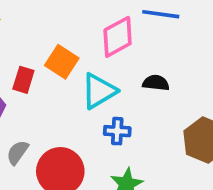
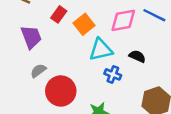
red rectangle: (23, 80) -> (59, 14), moved
blue cross: (117, 131) -> (113, 74), moved

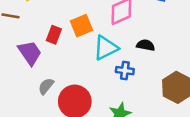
red rectangle: (59, 14) -> (54, 35), moved
orange square: (84, 24) -> (81, 26), turned 30

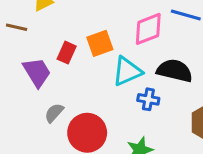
black semicircle: (146, 45) -> (175, 71), size x1.6

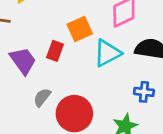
red rectangle: (67, 53) -> (55, 51), moved
blue cross: (148, 99) -> (144, 92), moved

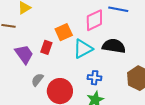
blue cross: (144, 92) -> (95, 78), moved

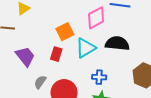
red rectangle: (46, 47) -> (56, 54), moved

